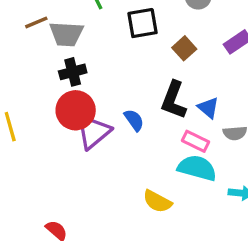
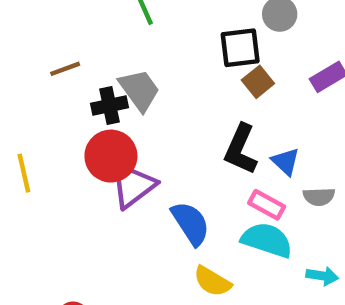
brown line: (36, 22) -> (65, 69), moved
black square: (142, 23) -> (240, 48), moved
gray trapezoid: (66, 34) -> (139, 90), moved, turned -132
blue semicircle: (134, 120) -> (191, 223), moved, size x1.5

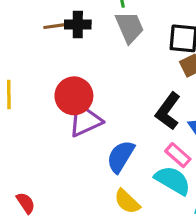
gray trapezoid: (139, 90) -> (130, 27), moved
black cross: (110, 105) -> (78, 25), moved
blue semicircle: (191, 223) -> (121, 156), turned -128

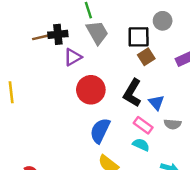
red circle: (74, 96) -> (91, 90), moved
purple triangle: (85, 120) -> (73, 57), moved, size x0.7
cyan semicircle: (173, 180) -> (141, 145), size x0.6

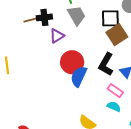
brown square: (146, 57) -> (117, 35), size x1.5
blue semicircle: (100, 131) -> (79, 76), moved

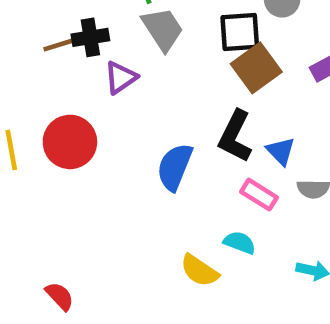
red circle: (72, 62) -> (70, 142), moved
cyan semicircle: (114, 107) -> (240, 243), moved

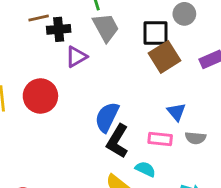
brown line: (59, 45) -> (39, 18), moved
black L-shape: (235, 136) -> (117, 141), moved
pink rectangle: (259, 195) -> (160, 139), turned -30

